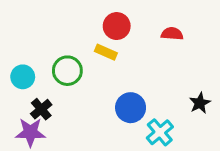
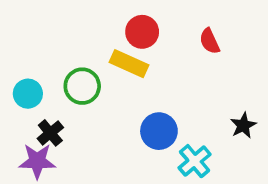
red semicircle: (172, 34) -> (210, 41), turned -120
yellow rectangle: (106, 52) -> (129, 64), size x1.4

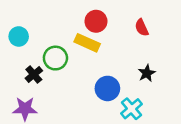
cyan circle: (28, 94) -> (19, 36), moved
black star: (243, 125) -> (147, 73), moved
black cross: (50, 133) -> (34, 75), moved

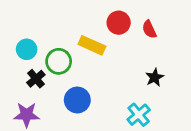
red circle: (96, 21) -> (119, 23), moved
cyan circle: (19, 36) -> (27, 49), moved
blue circle: (107, 88) -> (77, 100), moved

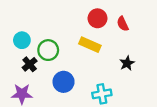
yellow rectangle: (92, 45) -> (90, 45), moved
cyan cross: (139, 115) -> (102, 94), moved, turned 30

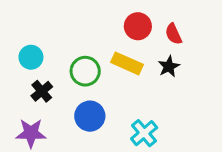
green circle: (48, 50) -> (85, 71), moved
black star: (127, 63) -> (169, 67), moved
cyan cross: (102, 94) -> (144, 133), turned -30

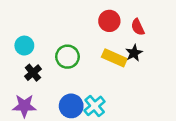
yellow rectangle: (127, 63) -> (114, 58), moved
blue circle: (90, 116) -> (71, 106), moved
cyan cross: (144, 133) -> (95, 106), moved

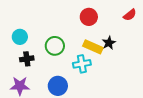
red semicircle: (138, 27) -> (130, 15), moved, turned -104
black cross: (33, 73) -> (27, 59), turned 32
cyan cross: (95, 106) -> (82, 64), moved, turned 30

